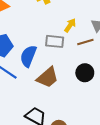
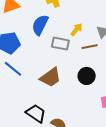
blue semicircle: (28, 56) -> (40, 25), moved

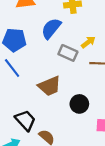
black circle: (87, 76) -> (79, 104), moved

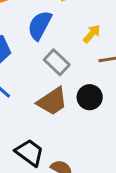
gray rectangle: (68, 53) -> (57, 62), moved, turned 30
black circle: (79, 104) -> (90, 97), moved

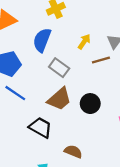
black circle: (90, 97) -> (90, 104), moved
black trapezoid: (30, 153) -> (40, 128), moved

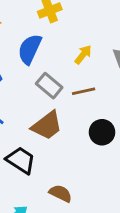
brown line: (101, 60) -> (84, 91), moved
black circle: (90, 104) -> (102, 132), moved

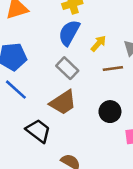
blue semicircle: (30, 49) -> (69, 33), moved
brown line: (84, 91) -> (113, 69), moved

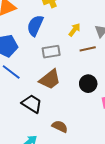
blue semicircle: (69, 33) -> (35, 26), moved
gray rectangle: (67, 68) -> (51, 52), turned -48

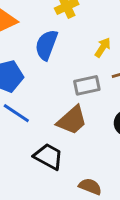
gray rectangle: (51, 52) -> (87, 85), moved

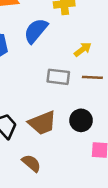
brown trapezoid: (72, 120) -> (42, 123), moved

